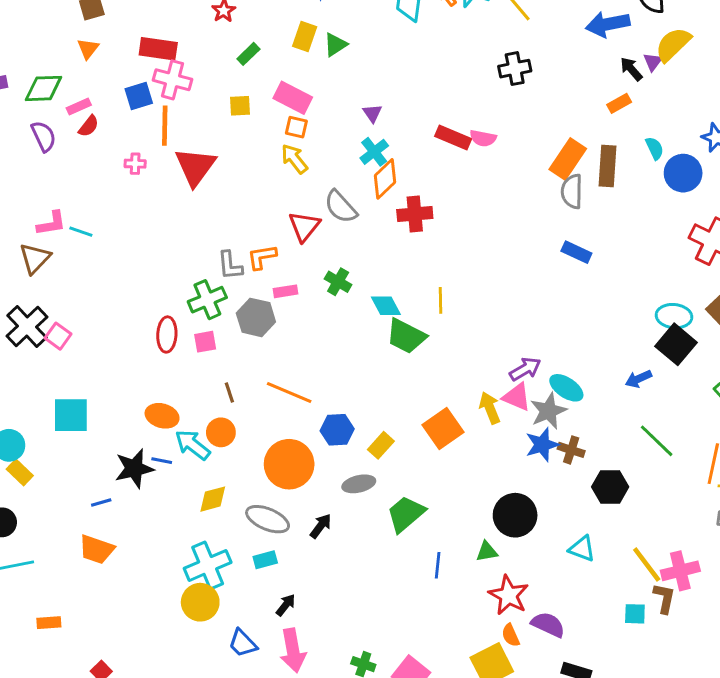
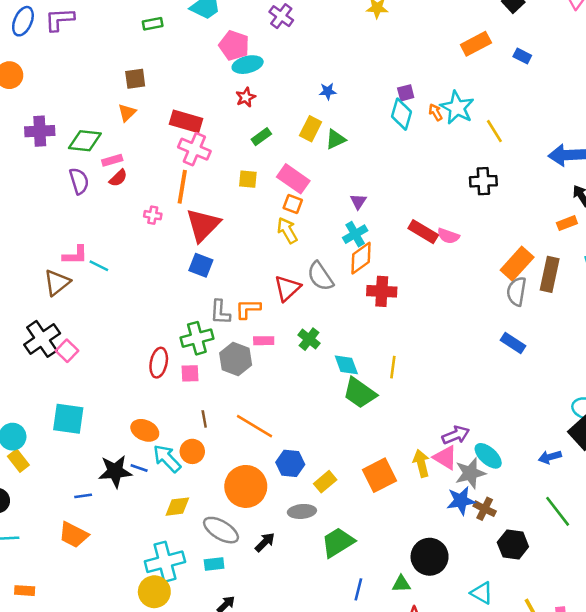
blue square: (139, 96) -> (201, 265), moved, turned 30

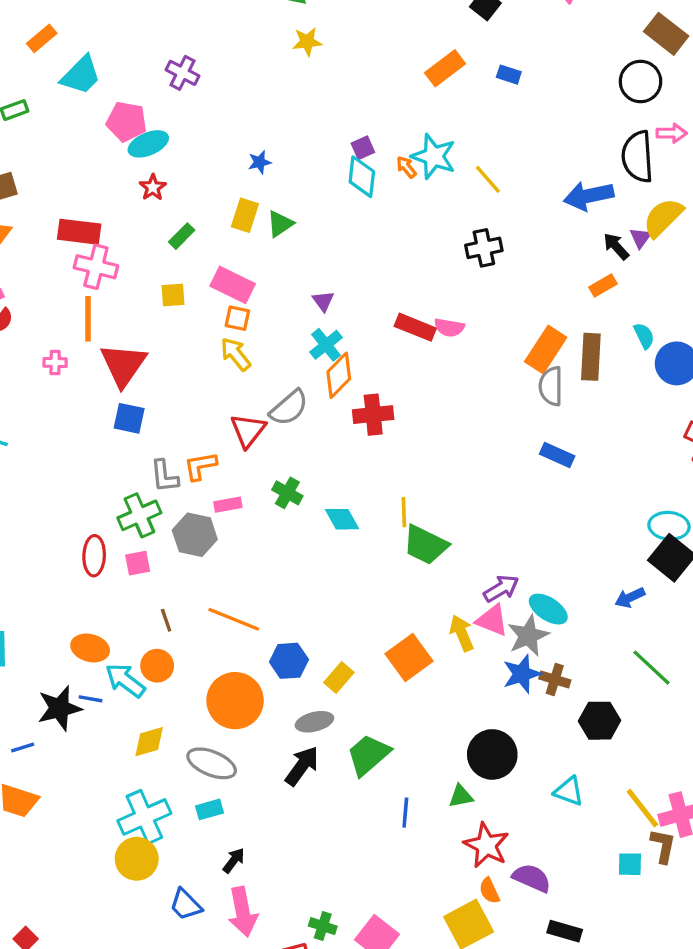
gray semicircle: (320, 276) -> (289, 408), turned -88
green trapezoid: (360, 393) -> (425, 545), moved
black arrow: (265, 542) -> (302, 766), moved, size x1.4

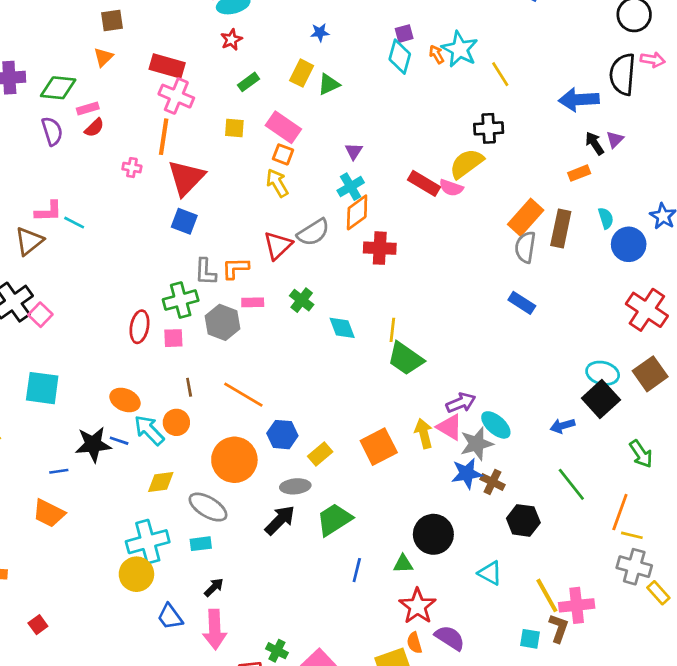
yellow semicircle: (663, 218) -> (466, 163), moved

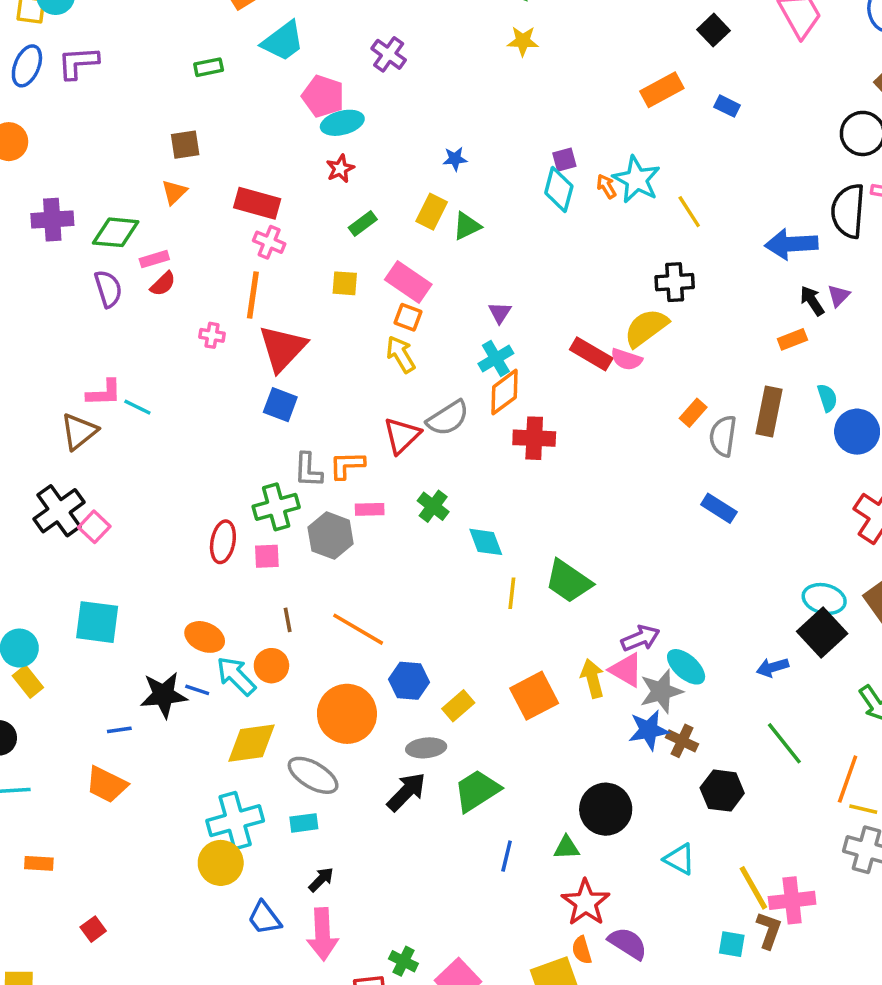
pink cross: (176, 96) -> (269, 242), size x0.7
orange rectangle: (526, 217) -> (693, 413), moved, size x0.6
yellow line: (392, 330) -> (512, 593), moved
yellow diamond: (161, 482) -> (252, 743), size x1.4

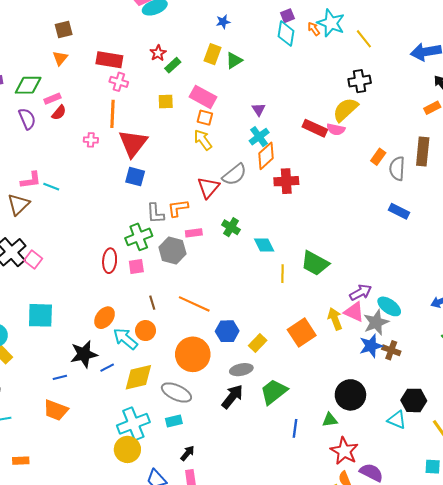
red star: (340, 169) -> (158, 53), moved
orange ellipse: (205, 637) -> (105, 318), turned -70
blue line: (197, 690) -> (107, 368), moved, turned -40
black hexagon: (722, 791) -> (414, 400), moved

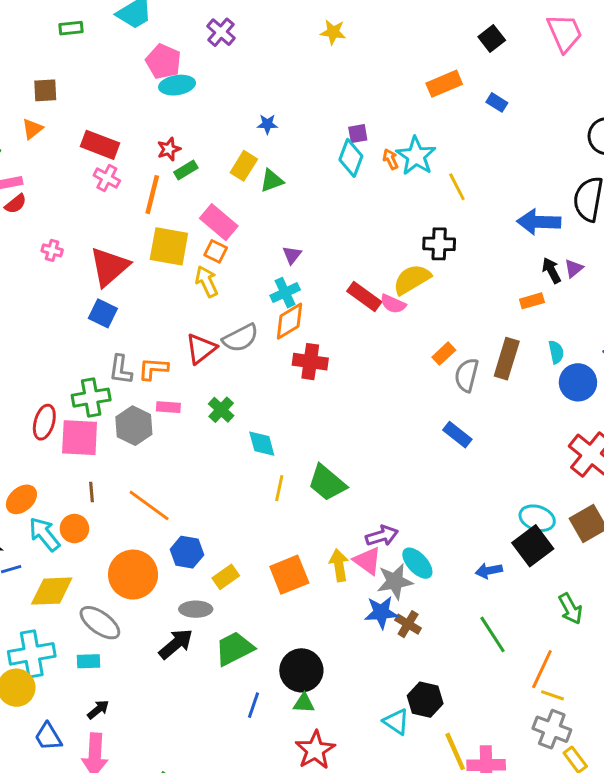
yellow square: (166, 101) -> (169, 246), moved, size x1.8
orange line: (112, 114) -> (152, 195), moved
pink square: (136, 267) -> (80, 438), size x1.8
black circle: (350, 395) -> (301, 670), moved

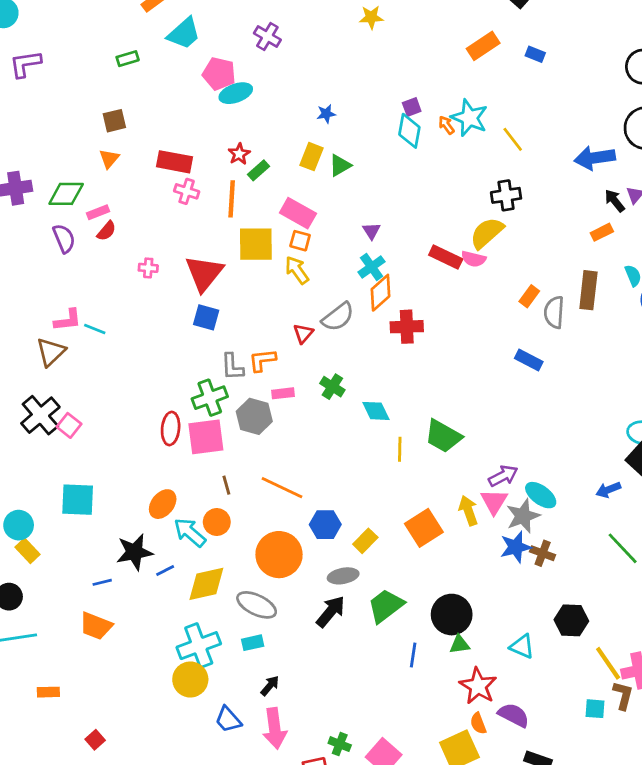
red triangle: (201, 349) -> (303, 333), size x0.7
blue rectangle: (457, 435) -> (529, 360), moved
pink triangle: (367, 561) -> (494, 502), turned 36
cyan triangle: (396, 722) -> (522, 646), moved

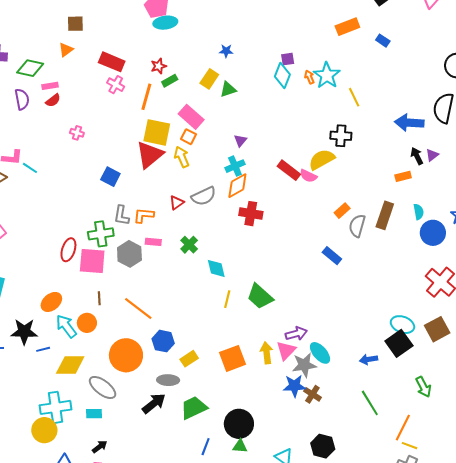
red triangle: (204, 273) -> (150, 155), moved

